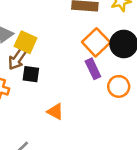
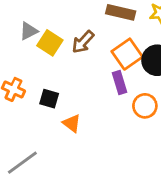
brown arrow: (17, 59) -> (83, 42), moved
black square: (31, 74) -> (49, 99), moved

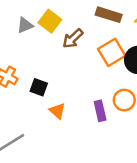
yellow square: (50, 43) -> (50, 21), moved
purple rectangle: (120, 83) -> (100, 111), moved

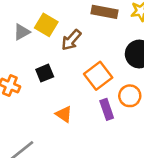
orange square: (112, 52) -> (98, 76), moved
black square: (39, 87) -> (45, 73), moved, turned -36

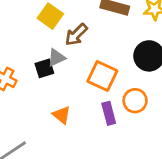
gray triangle: (22, 32) -> (56, 58), moved
orange square: (98, 76) -> (102, 76), turned -32

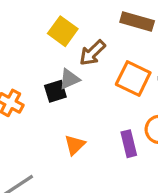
orange square: (102, 76) -> (133, 79), moved
orange triangle: (62, 115) -> (75, 145), turned 36

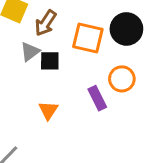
black square: (55, 91) -> (50, 61), moved, turned 30

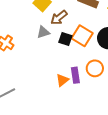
black square: (50, 61) -> (65, 39), moved
orange triangle: (48, 110) -> (62, 80), moved

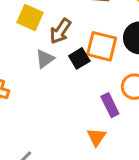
black square: (65, 39) -> (79, 58), turned -32
orange triangle: (62, 80) -> (96, 137), moved

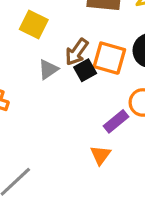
brown arrow: (60, 31) -> (77, 52), moved
purple rectangle: (110, 105) -> (116, 121), turned 75

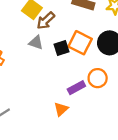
brown arrow: (77, 52) -> (46, 21), moved
gray triangle: (48, 69) -> (36, 42), turned 42

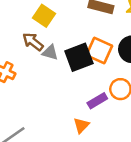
brown arrow: (46, 21) -> (33, 42), moved, turned 84
black square: (62, 48) -> (79, 57), size x1.6

